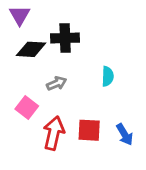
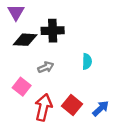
red square: (89, 130) -> (72, 105), turned 36
blue arrow: (125, 134) -> (101, 108), turned -102

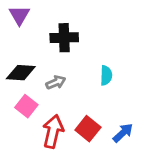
black diamond: (25, 40) -> (21, 73), moved

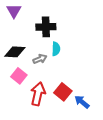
cyan semicircle: (106, 75) -> (56, 49), moved
blue arrow: (123, 133) -> (82, 102), moved, turned -98

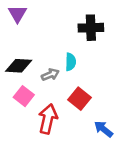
black cross: (46, 27) -> (91, 28), moved
red square: (63, 92) -> (79, 99), moved

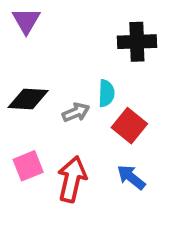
pink square: (24, 96) -> (28, 166), moved, turned 30
red square: (79, 99) -> (129, 126), moved
blue arrow: (103, 129) -> (131, 177), moved

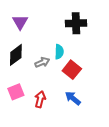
purple triangle: (26, 21) -> (20, 22), moved
black diamond: (28, 99) -> (16, 55), turned -40
red arrow: (72, 179) -> (40, 99), size x0.7

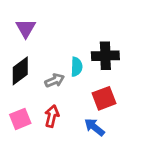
black cross: (76, 23) -> (105, 56), moved
red square: (72, 70) -> (104, 98), moved, turned 30
red arrow: (40, 99) -> (52, 116), moved

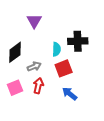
purple triangle: (26, 28) -> (34, 21), moved
gray arrow: (55, 80) -> (34, 66), moved
red square: (104, 98) -> (64, 68), moved

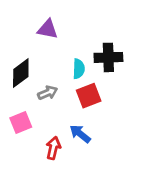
purple triangle: (34, 21) -> (48, 29), turned -49
red arrow: (38, 86) -> (53, 148), moved
blue arrow: (70, 94) -> (80, 134), moved

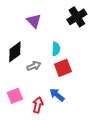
purple triangle: (48, 29) -> (34, 21), turned 35
black cross: (108, 57) -> (77, 17), moved, turned -30
pink square: (21, 122) -> (15, 96), moved

